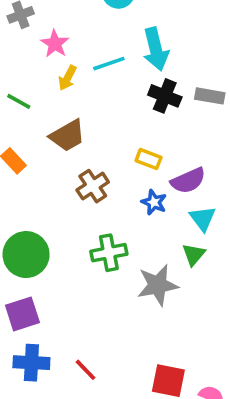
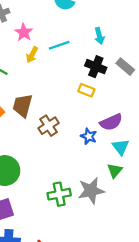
cyan arrow: (156, 49) -> (99, 36), moved, size x0.6
gray rectangle: (210, 96) -> (125, 67), turned 30
brown trapezoid: (67, 136) -> (23, 106), moved, turned 135
yellow rectangle: (149, 159) -> (86, 90), moved
green cross: (109, 253) -> (59, 194), moved

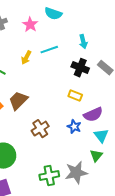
pink star: (24, 32) -> (30, 25), moved
yellow rectangle: (86, 90) -> (75, 96), moved
brown trapezoid: (23, 106) -> (18, 101), turned 30
brown cross: (49, 126) -> (40, 129), moved

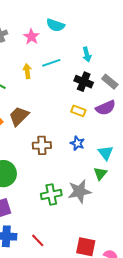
yellow arrow: (26, 58) -> (27, 71), turned 144
purple semicircle: (93, 115) -> (106, 108), moved
brown cross: (40, 129) -> (42, 145), turned 30

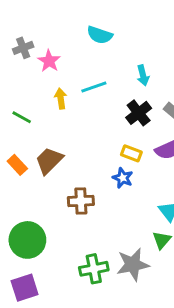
pink star: (31, 37) -> (49, 61), moved
black cross: (84, 82) -> (139, 113), turned 30
blue star: (77, 143) -> (123, 178), moved

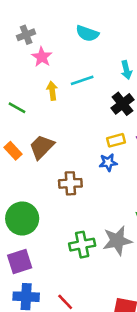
gray cross: (23, 48) -> (26, 35), moved
yellow rectangle: (131, 153) -> (116, 140), turned -36
blue star: (123, 178) -> (108, 162), turned -30

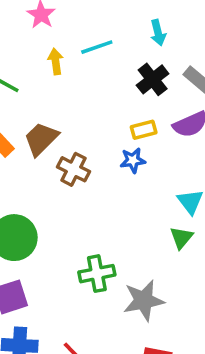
brown cross: (70, 183) -> (73, 169), moved, turned 30
gray star: (117, 241) -> (144, 301), moved

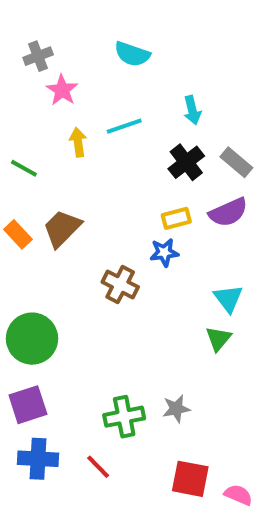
brown cross: (73, 169) -> (120, 284), moved
green cross: (97, 274) -> (124, 417), moved
gray star: (144, 301) -> (176, 409), size x0.6

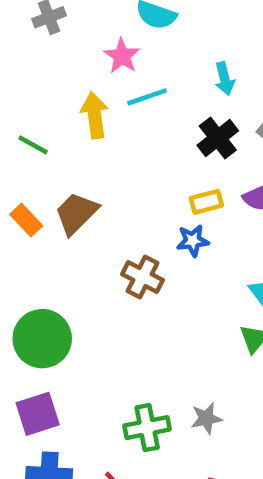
pink star: (62, 90) -> (122, 56), moved
yellow arrow: (78, 142) -> (95, 115), size x1.4

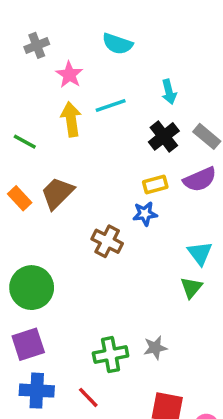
pink star: (122, 56) -> (69, 75), moved

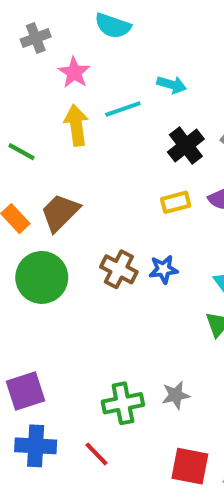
cyan semicircle: (117, 44) -> (113, 26), moved
cyan arrow: (169, 92) -> (172, 85), moved, turned -60
blue star: (145, 214) -> (164, 269), moved
green circle: (32, 288) -> (42, 277), moved

